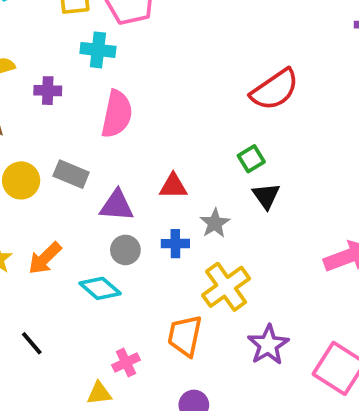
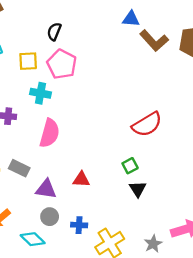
gray star: (215, 223) -> (153, 244), moved
blue cross: (175, 244) -> (79, 225), moved

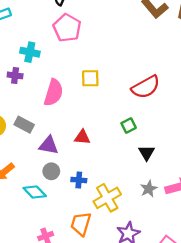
yellow square: (28, 61) -> (90, 78), moved
cyan cross: (40, 93) -> (30, 52), moved
black triangle: (138, 189) -> (147, 153), moved
gray star: (153, 244) -> (149, 189), moved

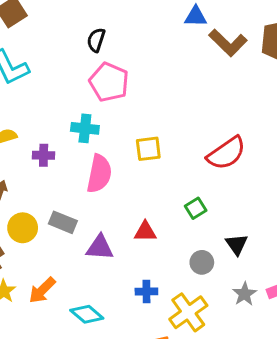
cyan cross: (30, 52) -> (85, 128), moved
green square: (129, 126) -> (196, 208), moved
gray circle: (51, 171) -> (202, 262), moved

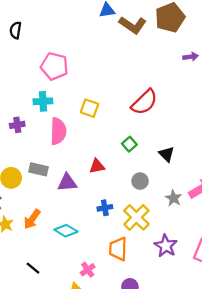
black semicircle: (96, 40) -> (15, 30), moved
yellow square: (148, 149) -> (89, 108), turned 36
black triangle: (237, 244) -> (167, 154), moved

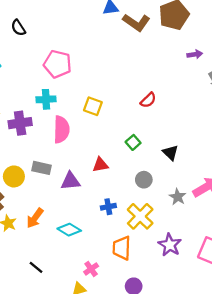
black semicircle: (15, 30) -> (18, 28), turned -42
red semicircle: (144, 102) -> (148, 100), size x0.6
purple cross: (17, 125) -> (20, 123), size x1.5

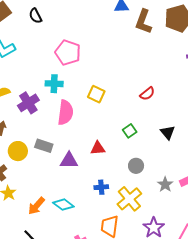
brown L-shape: (136, 22) -> (143, 22), turned 70
purple cross: (20, 123) -> (28, 103), turned -30
black triangle: (170, 153) -> (168, 132), moved
orange arrow: (35, 218) -> (36, 206), moved

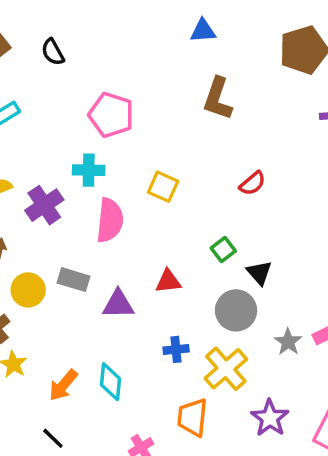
brown L-shape: (143, 22) -> (218, 99), moved
black triangle: (168, 132) -> (259, 273), moved
gray circle: (136, 166) -> (236, 310), size x1.5
cyan diamond: (63, 205) -> (110, 382), turned 60

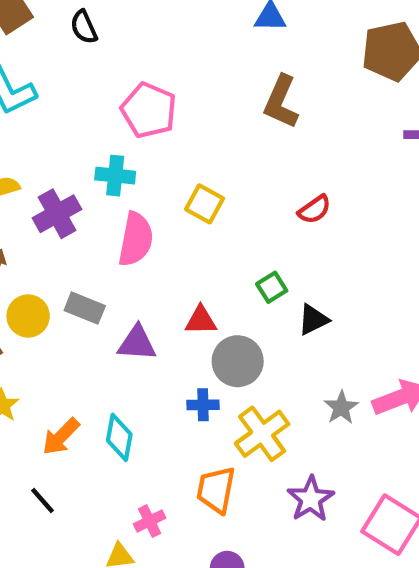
black triangle: (259, 273) -> (313, 320), turned 40
gray circle: (236, 310) -> (238, 361), moved

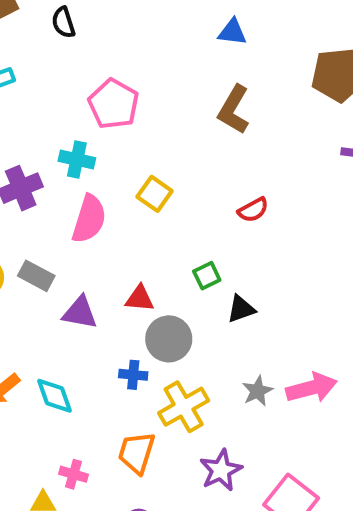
cyan diamond: (119, 437) -> (54, 396), turned -36
pink cross: (150, 521) -> (73, 474), turned 36

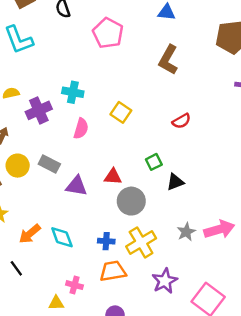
pink pentagon: (114, 104) -> (108, 33), moved
pink semicircle: (89, 219) -> (81, 129), size x0.7
blue cross: (133, 375) -> (106, 241), moved
orange trapezoid: (136, 453) -> (113, 271), turned 64

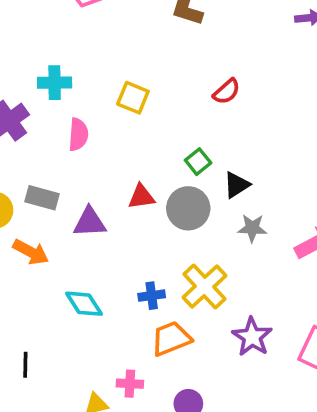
gray circle: (131, 201) -> (188, 208), moved
gray star: (186, 232) -> (252, 228), moved, turned -30
orange arrow: (30, 234) -> (31, 252), moved, turned -100
black line: (16, 268) -> (25, 365), turned 49
pink cross: (74, 285) -> (130, 384), moved

